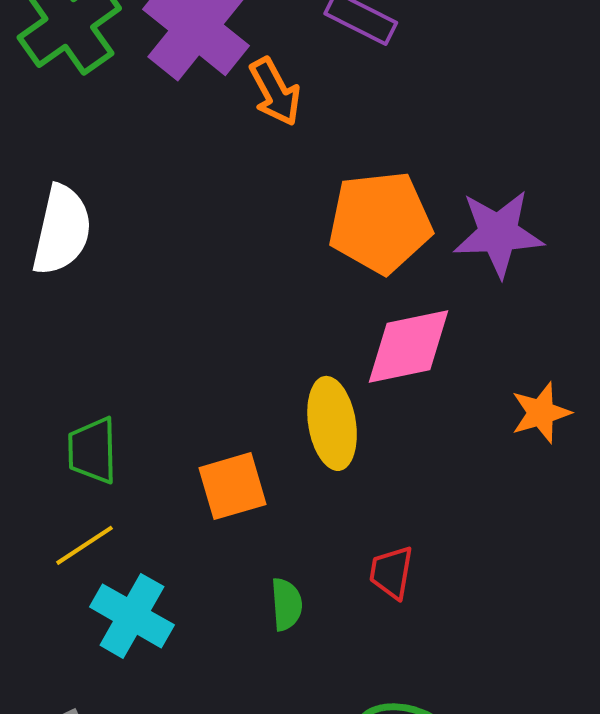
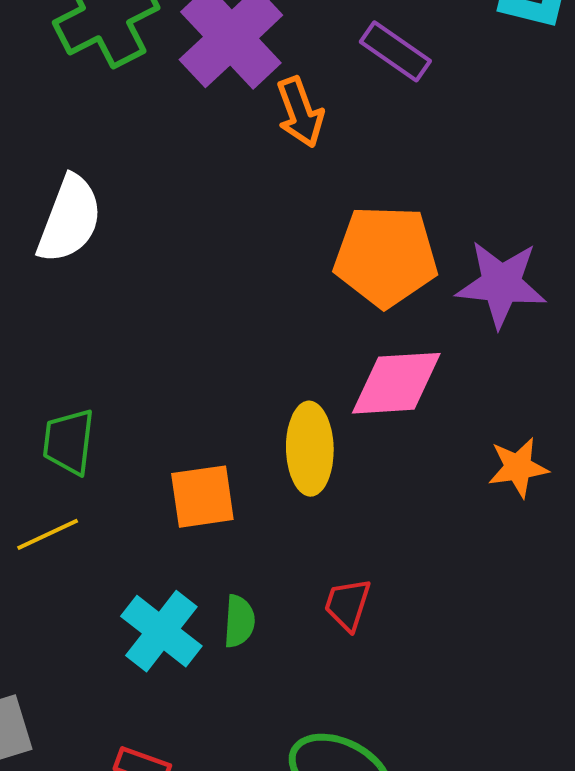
cyan cross: (132, 616) -> (161, 631), moved

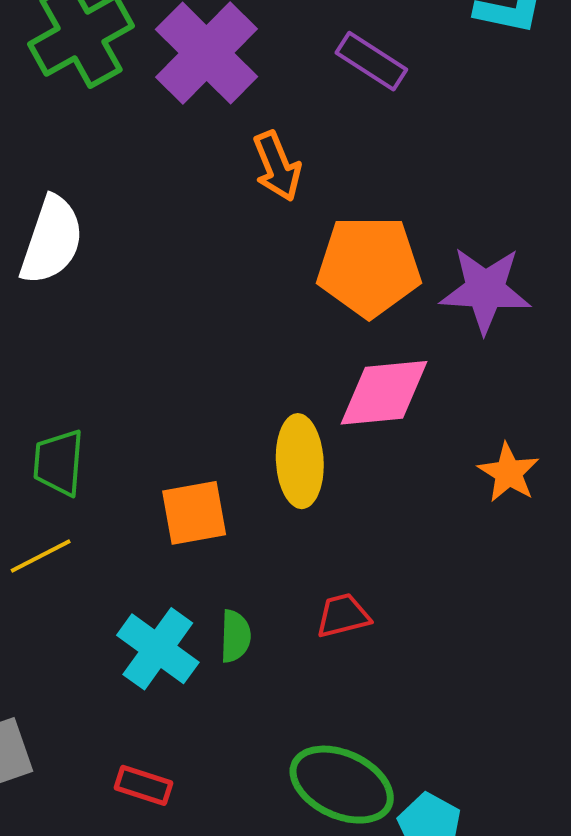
orange arrow: (300, 112) -> (277, 166), moved
orange star: (518, 467) -> (509, 473), turned -30
red trapezoid: (348, 604) -> (343, 616), turned 60

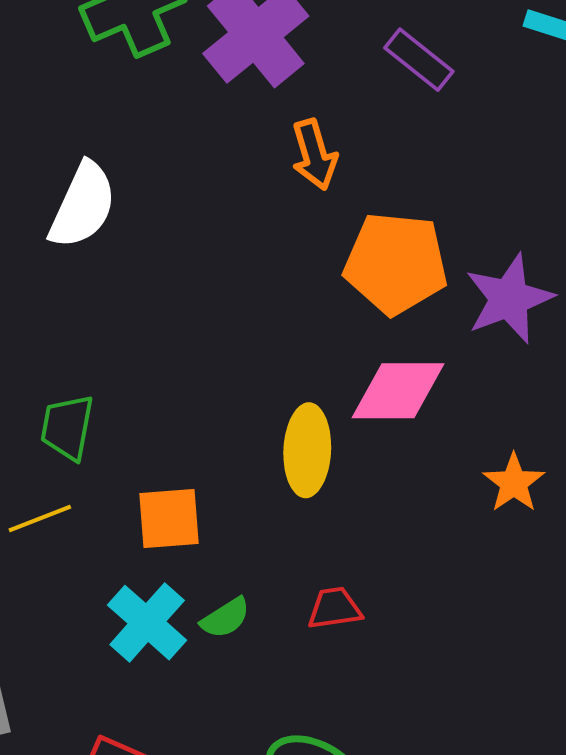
purple star: (485, 290) -> (509, 299), turned -30
orange square: (194, 513) -> (169, 519), moved
green semicircle: (235, 636) -> (225, 618), turned 50

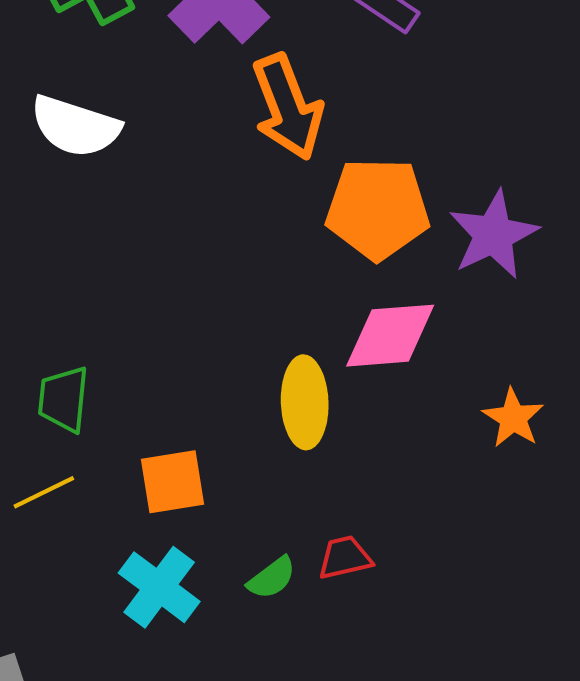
orange arrow: (314, 155) -> (288, 107), size x1.5
white semicircle: (83, 205) -> (75, 126), moved, turned 88
green semicircle: (225, 618) -> (272, 578), moved

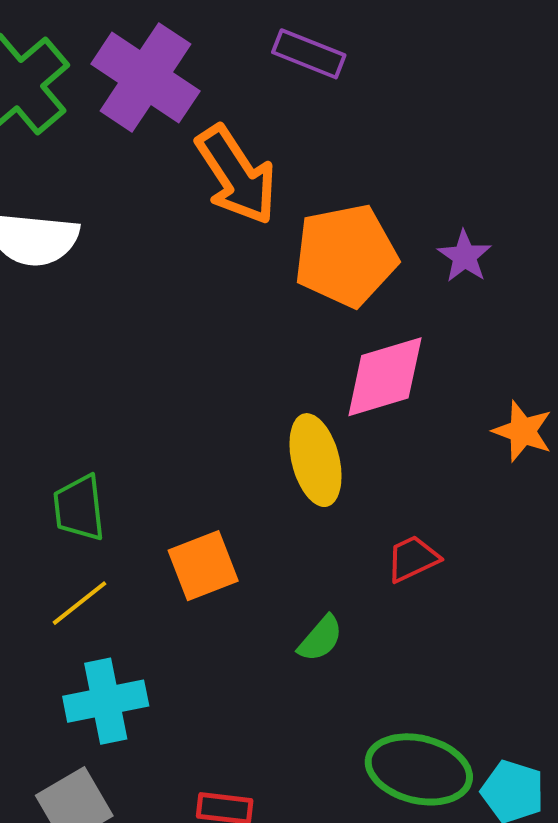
purple star: (493, 235) -> (465, 256), size x0.6
red trapezoid: (345, 558) -> (413, 559), moved
cyan cross: (159, 587) -> (106, 701), moved, turned -36

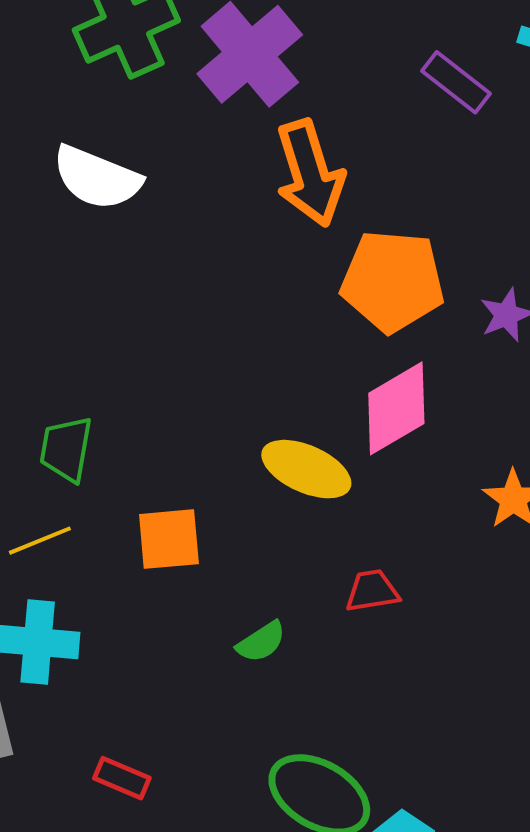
purple rectangle: (309, 54) -> (456, 82), moved
pink diamond: (385, 377) -> (396, 408), turned -30
yellow ellipse: (315, 460) -> (306, 469), turned -68

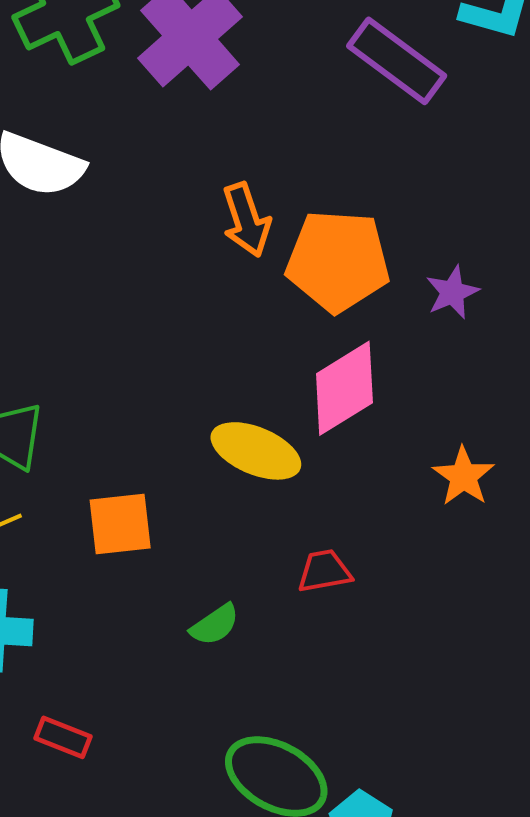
purple rectangle: (456, 82) -> (397, 61), size x1.4
orange arrow: (310, 173) -> (246, 220), moved, size x0.7
red rectangle: (122, 778) -> (63, 737), moved

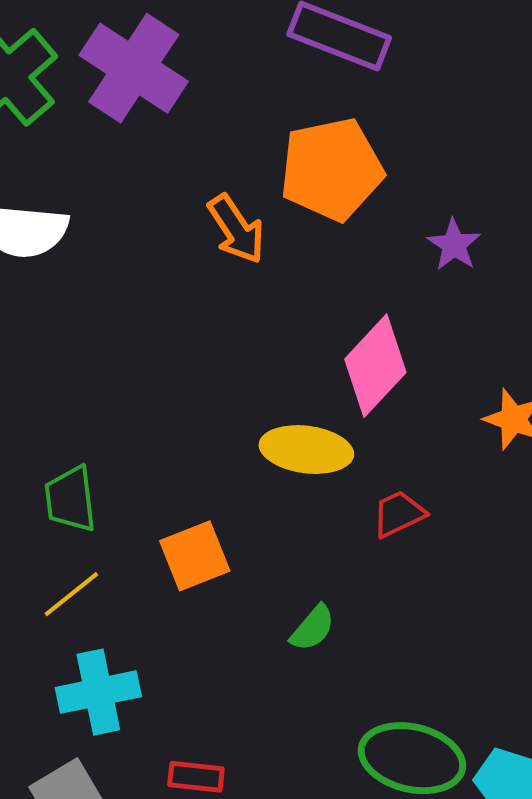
orange pentagon: (338, 261) -> (332, 169), moved
red trapezoid: (324, 571) -> (399, 514), moved

